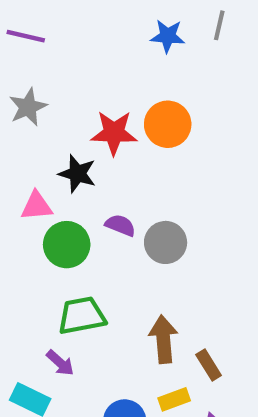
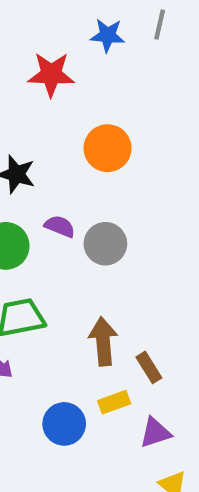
orange circle: (168, 124) -> (108, 148), moved
red star: (114, 133) -> (51, 74), moved

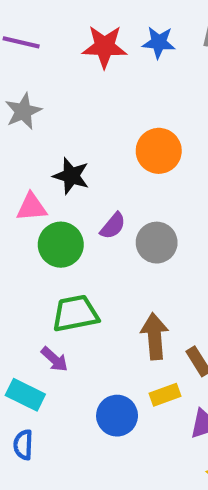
red star: (51, 74) -> (105, 47), moved
purple semicircle: (60, 226) -> (113, 226), turned 108

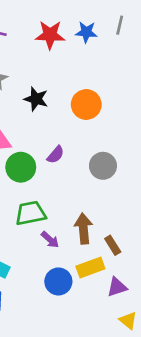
black star: (71, 176) -> (36, 99), moved
gray circle: (157, 243) -> (103, 166), moved
purple arrow: (54, 359) -> (50, 240), moved
yellow rectangle: (165, 395) -> (90, 268), size x1.4

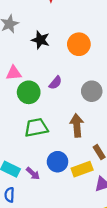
brown arrow: (83, 229) -> (77, 125), moved
purple arrow: (50, 240) -> (33, 173), moved
blue circle: (58, 281) -> (58, 162), moved

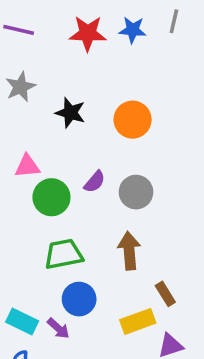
gray circle: (92, 91) -> (136, 192), moved
blue circle: (58, 162) -> (79, 299), moved

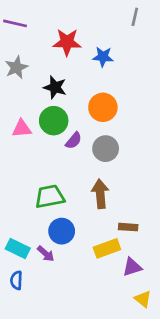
blue star: (133, 30) -> (103, 57), moved
red star: (88, 33) -> (67, 42), moved
orange circle: (133, 120) -> (103, 107), moved
green circle: (51, 197) -> (54, 121), moved
brown rectangle: (165, 294) -> (128, 227), turned -54

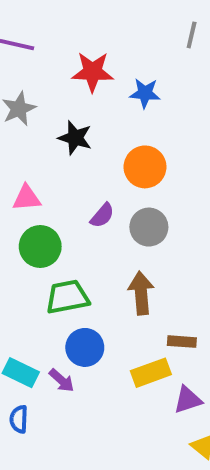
green circle: (54, 121) -> (40, 246), moved

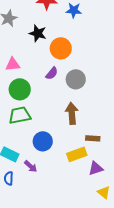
orange circle: (145, 167) -> (61, 48), moved
green trapezoid: (67, 297) -> (20, 115), moved
purple arrow: (62, 380) -> (31, 166), moved

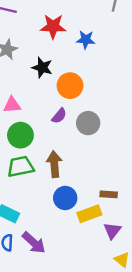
brown arrow: (72, 113) -> (54, 164), moved
blue circle: (43, 141) -> (65, 198), moved
purple arrow: (31, 166) -> (34, 243), moved, size x1.5
purple triangle: (96, 168) -> (112, 231), turned -35

